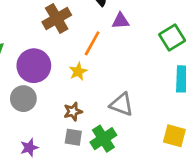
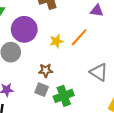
orange line: (92, 43) -> (79, 37), moved
gray triangle: (122, 104) -> (99, 72), moved

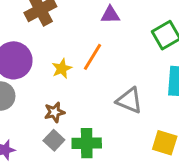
gray square: (42, 90) -> (54, 140), turned 32
green cross: (64, 96) -> (87, 143), turned 30

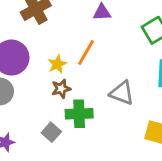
brown star: (54, 112) -> (61, 89), moved
green cross: (87, 143) -> (79, 114), moved

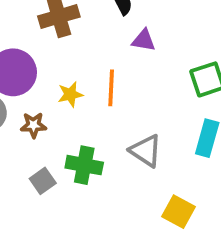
orange line: (86, 53) -> (111, 88), turned -40
brown star: (61, 89) -> (33, 125), moved

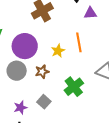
green cross: (84, 165) -> (74, 87), turned -36
gray square: (43, 181) -> (44, 102), moved

